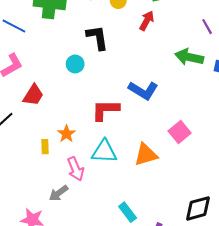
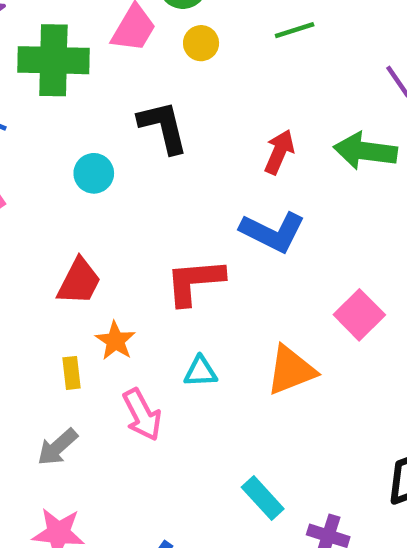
red arrow: (147, 21) -> (279, 152), moved
cyan circle: (75, 64) -> (94, 173), moved
red trapezoid: (33, 95) -> (79, 281), moved
cyan triangle: (104, 152) -> (201, 372), size x0.6
gray arrow: (59, 193) -> (57, 447), moved

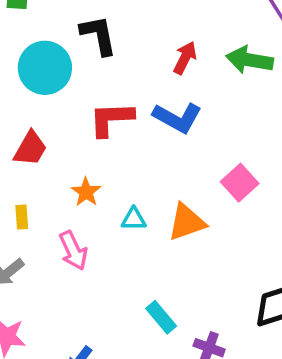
cyan circle: (94, 173) -> (45, 68), size x1.8
red L-shape: (195, 282) -> (111, 119), moved
orange star: (115, 341) -> (86, 192), moved
cyan triangle: (201, 372) -> (134, 219), moved

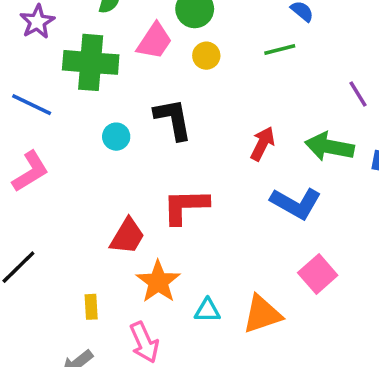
cyan circle: (45, 68) -> (116, 137), moved, size x0.5
blue L-shape: (177, 118) -> (296, 203), moved
red trapezoid: (30, 149) -> (127, 236), moved
orange star: (86, 192) -> (158, 282), size x1.4

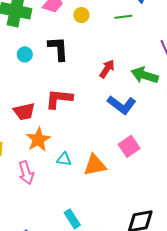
red trapezoid: (127, 236) -> (24, 112), turned 40

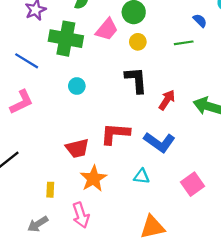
black L-shape: (58, 49) -> (136, 80), moved
blue L-shape: (122, 105) -> (159, 142), moved
cyan triangle: (64, 159) -> (142, 176), moved
orange triangle: (95, 165) -> (152, 227), moved

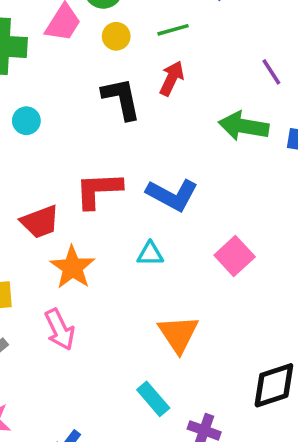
green line: (184, 43) -> (173, 30), moved
red arrow: (167, 100) -> (172, 78), moved
orange triangle: (152, 227) -> (178, 334), turned -44

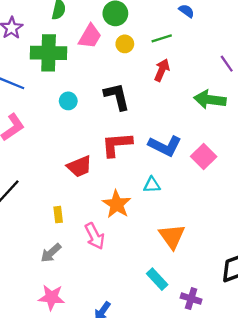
black L-shape: (121, 99) -> (117, 96), moved
pink square: (235, 256) -> (204, 157), moved
orange star: (72, 267) -> (117, 204), moved

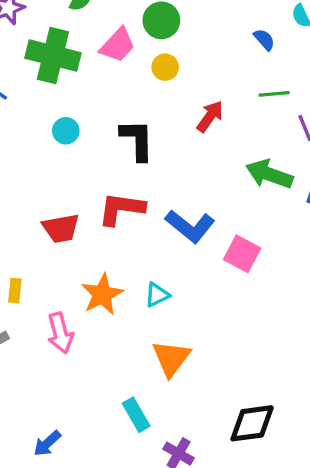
green line: (162, 38) -> (274, 94), moved
pink square: (204, 157) -> (242, 254), turned -30
cyan triangle: (152, 185) -> (157, 295), moved, turned -36

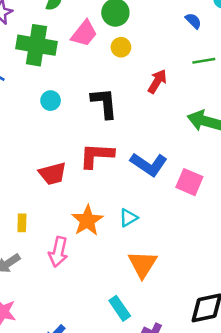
pink arrow: (60, 333) -> (58, 252), turned 32

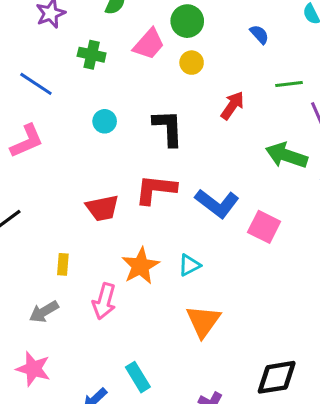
blue semicircle: (193, 21) -> (259, 34), moved
green cross: (37, 45) -> (92, 55), size x0.6
cyan rectangle: (120, 308) -> (138, 377), moved

